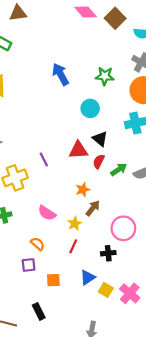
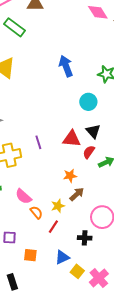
pink semicircle: (47, 213) -> (23, 196), moved
orange semicircle: (38, 244) -> (36, 212), moved

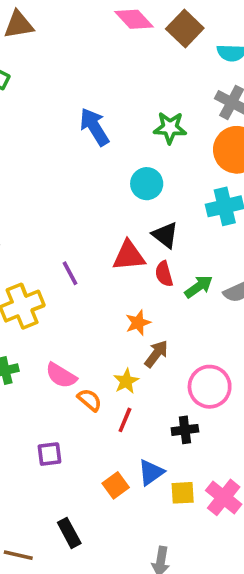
red semicircle: (89, 152) -> (164, 274), turned -40
orange square: (30, 255) -> (116, 485), moved, turned -32
yellow square: (77, 271) -> (183, 493), turned -32

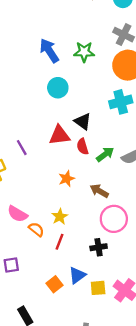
blue arrow: (94, 127) -> (49, 51), moved
cyan circle: (147, 184) -> (58, 88), moved
brown arrow: (156, 354) -> (99, 191), moved, turned -96

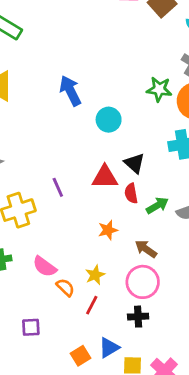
blue arrow: (49, 51) -> (70, 91), moved
green star: (84, 52) -> (159, 89), moved
pink circle: (114, 219) -> (143, 282), moved

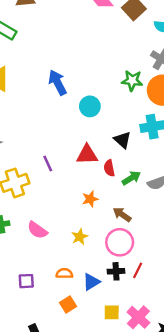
black triangle: (134, 163) -> (123, 140), moved
orange semicircle: (65, 287) -> (64, 273), moved, turned -42
red line: (92, 305) -> (138, 270), moved
blue triangle: (109, 348) -> (91, 282), moved

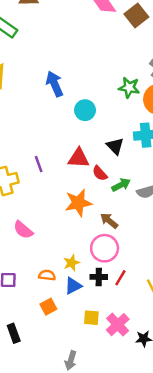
red semicircle: (109, 168) -> (100, 173), turned -35
orange star: (90, 199) -> (78, 203), size x1.6
yellow star: (80, 237) -> (71, 263), moved

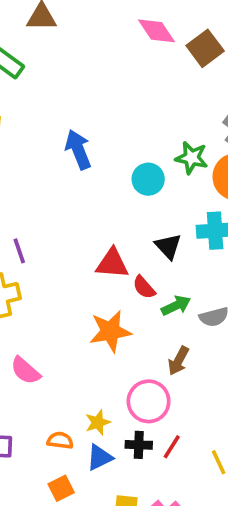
cyan circle: (85, 110) -> (148, 179), moved
purple line: (39, 164) -> (19, 251), moved
brown arrow: (109, 221) -> (178, 361), moved, turned -102

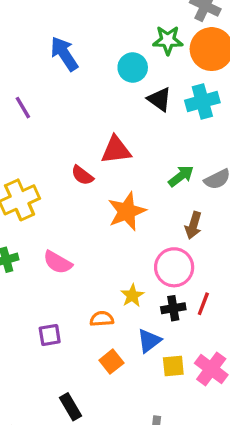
black triangle: (168, 246) -> (159, 99), moved
purple line: (19, 251) -> (23, 108), moved
red semicircle: (144, 287) -> (82, 175), moved
blue triangle: (100, 457) -> (149, 341), moved

